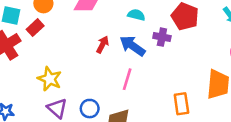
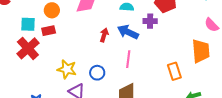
red rectangle: (35, 28) -> (49, 31), turned 40
blue circle: (90, 109) -> (97, 73), moved

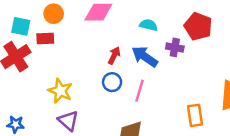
blue circle: (97, 73) -> (112, 82), moved

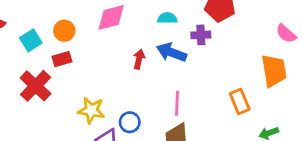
cyan square: (21, 26) -> (31, 40), moved, turned -30
blue circle: (112, 82) -> (130, 122), moved
pink line: (139, 91) -> (177, 103), moved

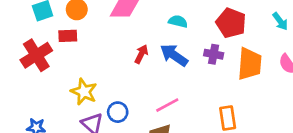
purple cross: (201, 35) -> (214, 54), moved
orange trapezoid: (274, 71) -> (250, 64), moved
pink line: (177, 103) -> (167, 105), turned 45

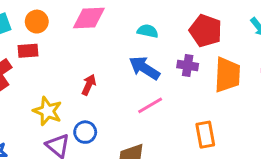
red arrow: (141, 54) -> (89, 85), moved
pink line: (167, 105) -> (150, 105), moved

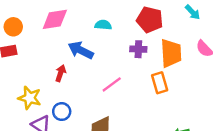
blue arrow: (144, 68) -> (81, 50), moved
orange rectangle: (205, 135) -> (160, 83), moved

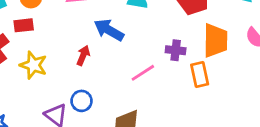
purple cross: (138, 49) -> (176, 50), moved
yellow star: (30, 98) -> (33, 65), moved

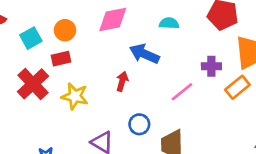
orange rectangle: (200, 75) -> (237, 87), turned 70
blue circle: (82, 101) -> (139, 124), moved

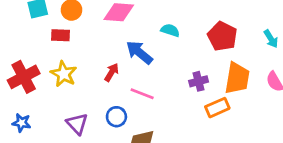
purple cross: (211, 66) -> (199, 81), turned -30
red cross: (33, 84) -> (24, 77), moved
pink line: (182, 92) -> (142, 94), moved, turned 45

